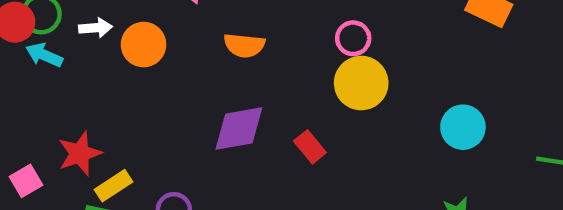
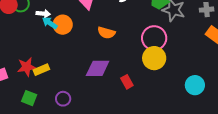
pink circle: (353, 38) -> (154, 38), size x1.6
cyan arrow: (44, 55) -> (50, 23), moved
yellow rectangle: (114, 186) -> (41, 70), moved

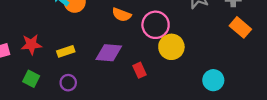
pink circle: (154, 38) -> (156, 25), moved
yellow rectangle: (41, 70) -> (66, 51), moved

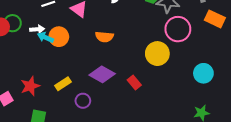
pink circle: (156, 25) -> (178, 29), moved
purple diamond: (109, 53) -> (102, 74), turned 40
purple circle: (68, 83) -> (83, 101), moved

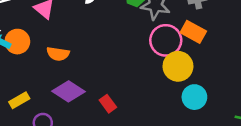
orange rectangle: (215, 19) -> (193, 32), moved
orange semicircle: (104, 37) -> (58, 54), moved
yellow circle: (157, 54) -> (178, 66), moved

